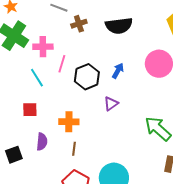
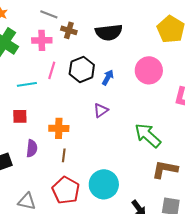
brown cross: (79, 24) -> (69, 30), turned 35
pink cross: (43, 47) -> (42, 40), moved
black hexagon: (87, 77) -> (82, 69), moved
cyan line: (37, 78) -> (27, 84), turned -66

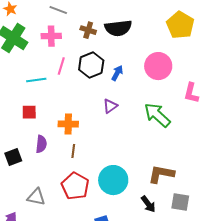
brown cross: (69, 30) -> (88, 30), moved
green arrow: (148, 135) -> (157, 115), moved
brown L-shape: (165, 169) -> (161, 174), moved

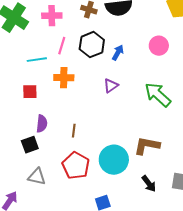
pink circle: (158, 66) -> (159, 46), size x0.7
orange cross: (68, 124) -> (64, 78), moved
black square: (13, 157) -> (30, 145), moved
brown L-shape: (161, 174) -> (147, 146), moved

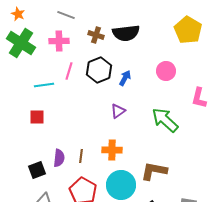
orange cross: (64, 78) -> (112, 150), moved
purple semicircle: (42, 124) -> (59, 158), moved

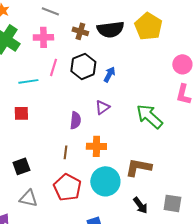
yellow pentagon: (188, 30) -> (148, 26), moved
pink circle: (166, 71) -> (182, 64), moved
purple semicircle: (59, 158) -> (75, 120), moved

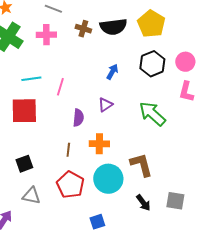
black hexagon: (83, 66) -> (152, 64), moved
pink line: (53, 67) -> (60, 87), moved
red square: (21, 113) -> (24, 111), size x1.8
brown L-shape: (138, 167) -> (141, 165), turned 64

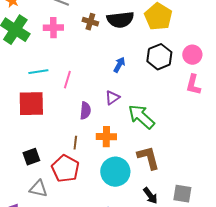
green arrow: (152, 114) -> (141, 117), moved
red pentagon: (70, 185) -> (65, 169), moved

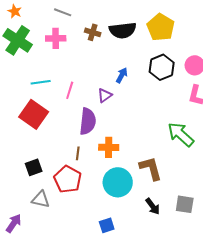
purple triangle: (112, 98) -> (105, 95), moved
red square: (31, 104) -> (34, 114), turned 36
purple semicircle: (85, 111) -> (88, 121), size x1.5
green arrow: (141, 117) -> (181, 134), moved

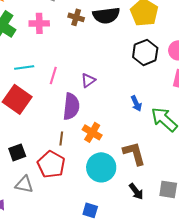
blue arrow: (122, 75) -> (136, 103), moved, turned 126
orange cross: (109, 147) -> (92, 132), turned 30
blue square: (107, 225) -> (90, 210), turned 35

